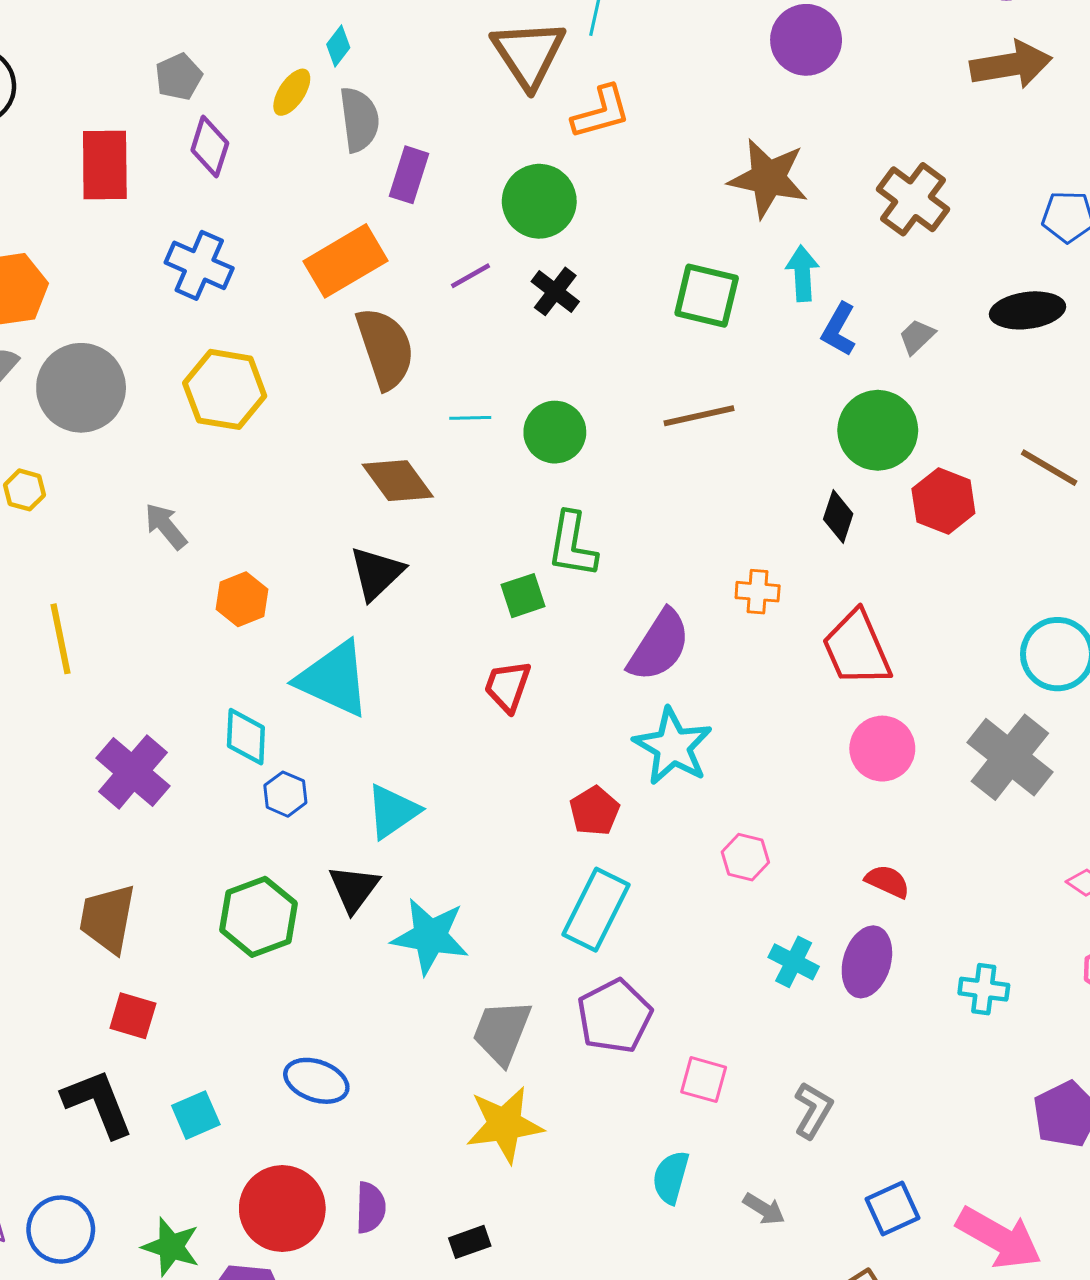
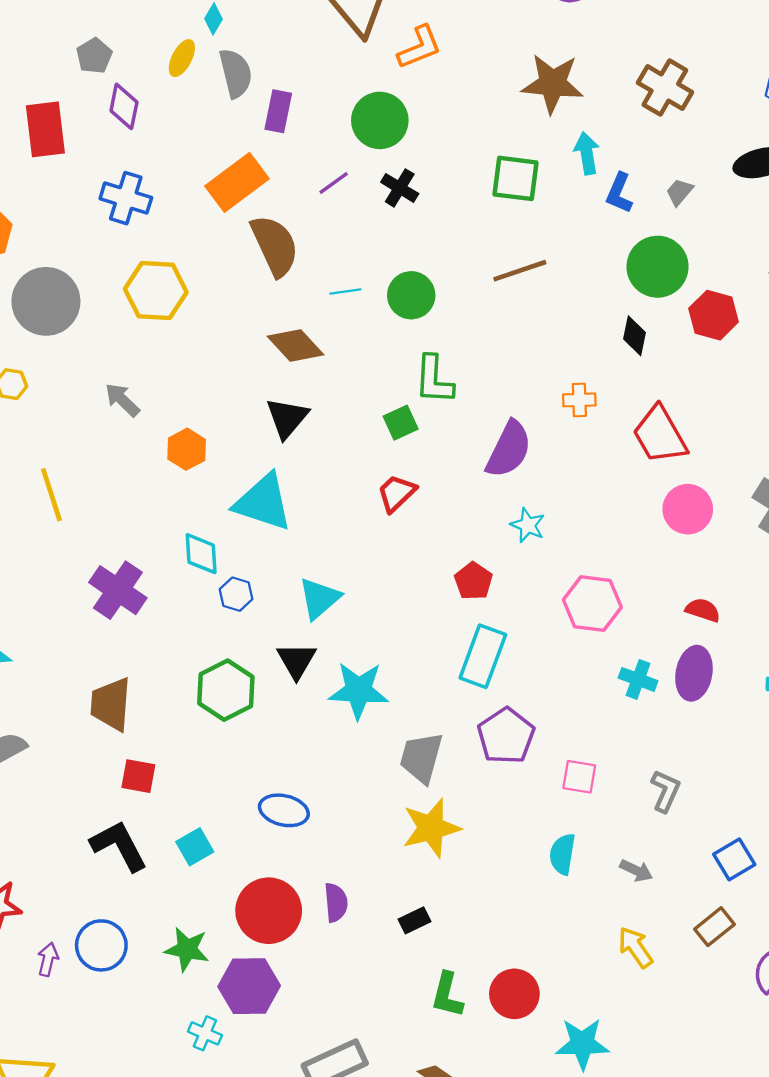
red trapezoid: (508, 686) -> (397, 493), turned 33
cyan star: (673, 746) -> (528, 525), size x0.6
pink hexagon: (745, 857) -> (592, 604), size x1.6

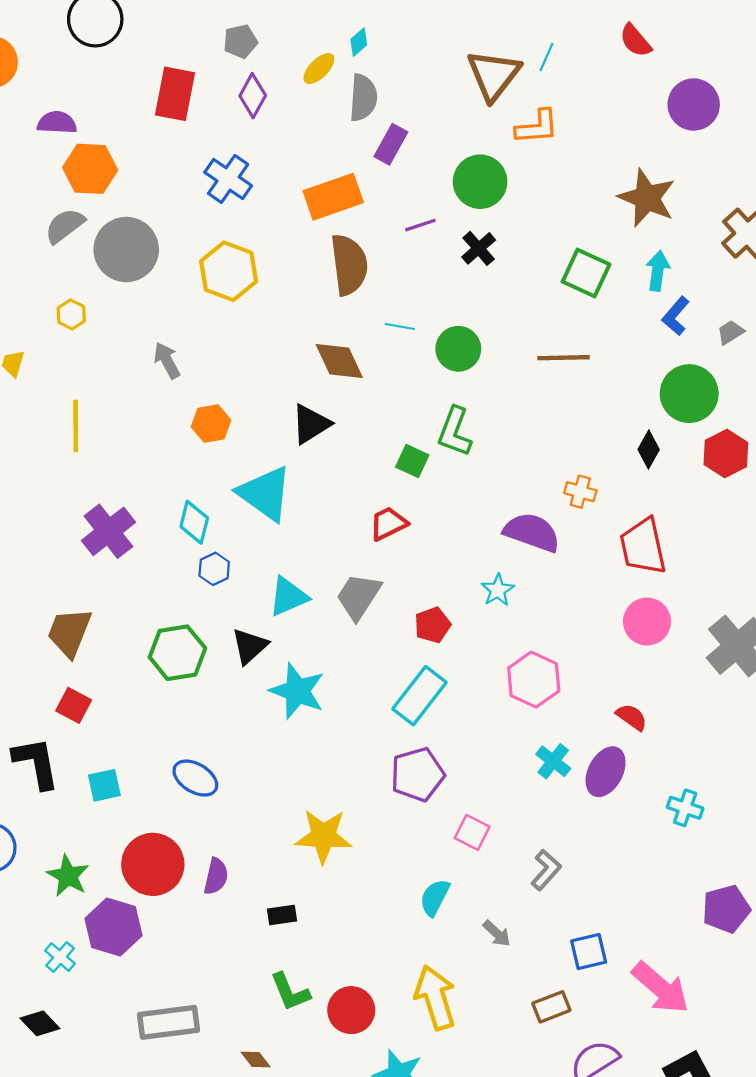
green square: (401, 423) -> (412, 461), turned 32
purple semicircle: (509, 449) -> (532, 532), moved, turned -114
gray trapezoid: (421, 758) -> (359, 596), moved
yellow arrow: (635, 947) -> (435, 997), moved, size x1.5
green L-shape: (447, 995) -> (290, 992), turned -54

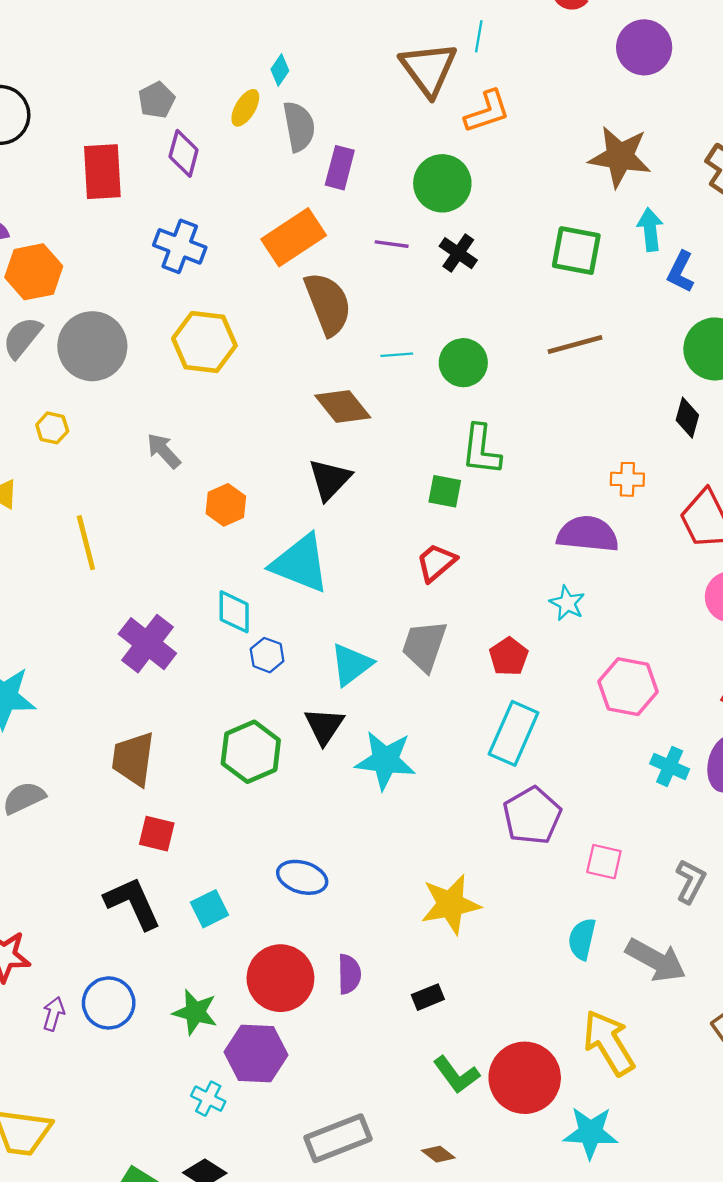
purple line: (420, 225) -> (392, 244), turned 40
gray arrow: (497, 933) -> (656, 960), size x1.8
red circle: (351, 1010) -> (525, 1078), size x1.4

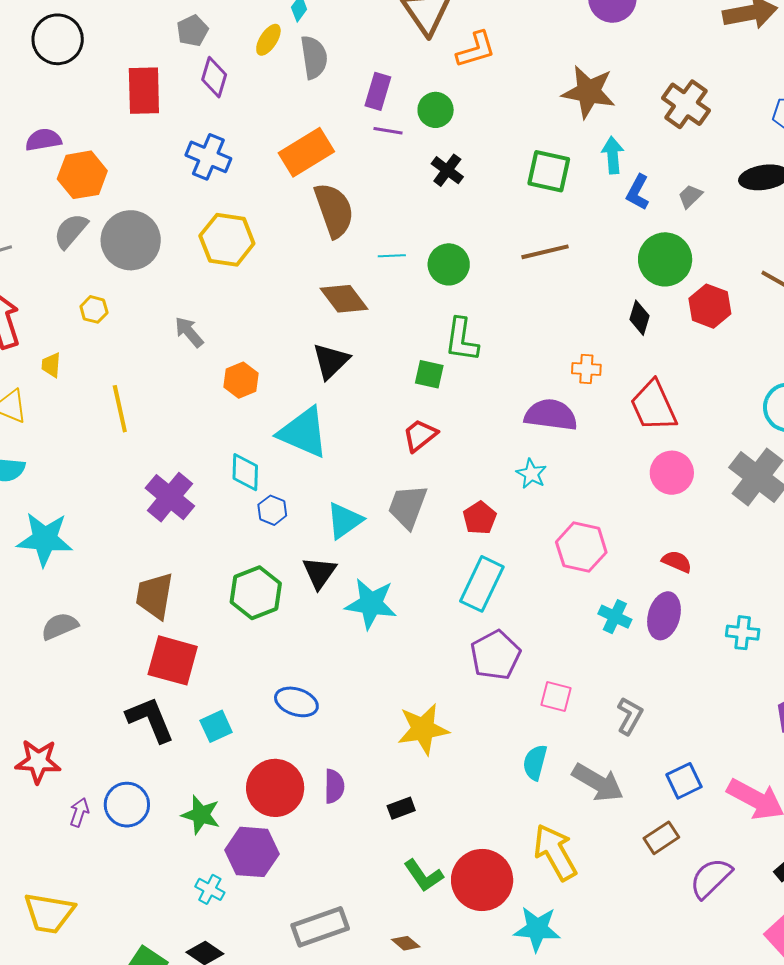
purple rectangle: (340, 168) -> (378, 91), moved
green circle: (442, 183) -> (436, 110), size x0.7
purple line: (392, 244) -> (388, 131), moved
red square: (157, 834) -> (173, 660), size x1.6

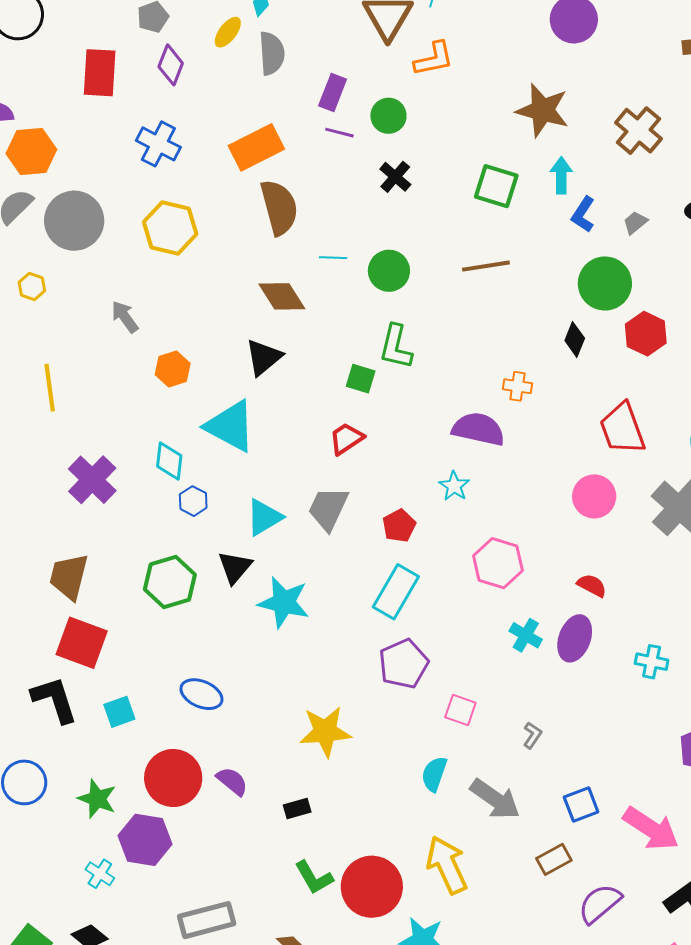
red trapezoid: (653, 406) -> (622, 429), moved
gray L-shape: (630, 716) -> (532, 735), size x0.7
purple semicircle: (334, 786) -> (232, 781), turned -56

